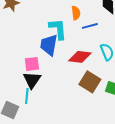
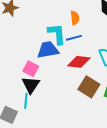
blue line: (90, 26) -> (74, 38), moved
blue trapezoid: (49, 45) -> (48, 50), turned 70
pink square: (32, 64) -> (31, 69), turned 35

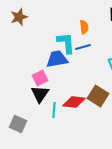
red diamond: (79, 62) -> (74, 102), moved
pink square: (31, 69) -> (40, 78), turned 35
cyan line: (26, 101) -> (54, 110), moved

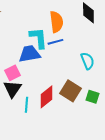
orange semicircle: (84, 27) -> (56, 22), size x1.5
red diamond: (74, 102) -> (46, 97), turned -45

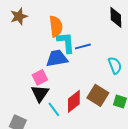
orange semicircle: (56, 22) -> (56, 26), moved
cyan line: (26, 105) -> (54, 109), turned -42

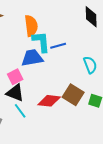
black triangle: (40, 93) -> (15, 93), turned -42
red diamond: (74, 101) -> (49, 101), turned 45
cyan line: (54, 109) -> (20, 111), moved

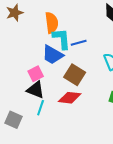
blue trapezoid: (32, 58) -> (53, 55), turned -140
brown square: (73, 95) -> (75, 75), moved
cyan line: (20, 111) -> (41, 108), turned 56

